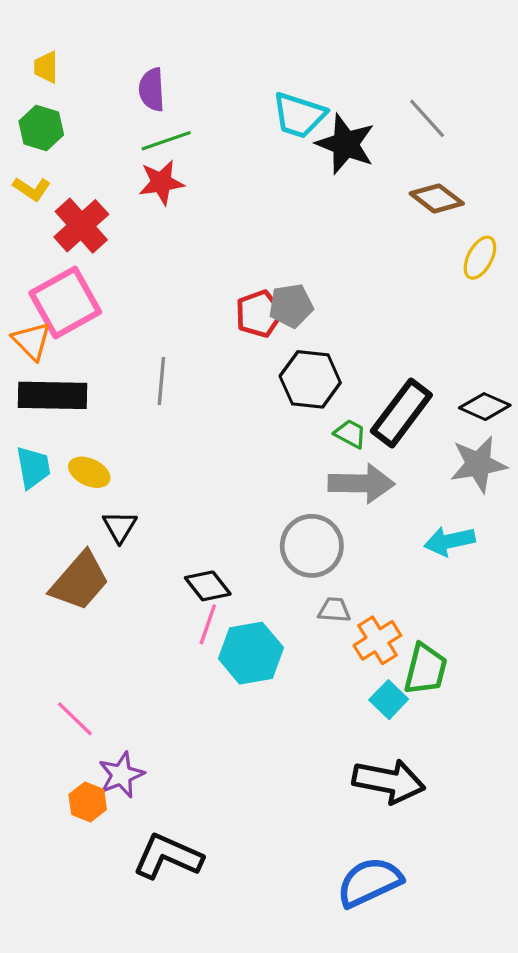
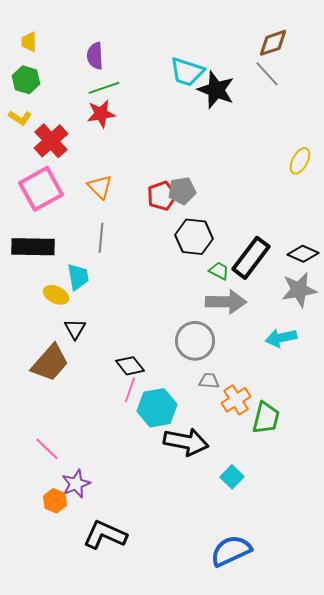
brown diamond: (437, 198) -> (273, 43), moved, turned -56
orange triangle: (32, 341) -> (100, 187), moved
cyan trapezoid: (33, 467) -> (78, 277), moved
cyan square: (389, 700) -> (232, 477), moved
black arrow: (389, 781) -> (186, 442), moved

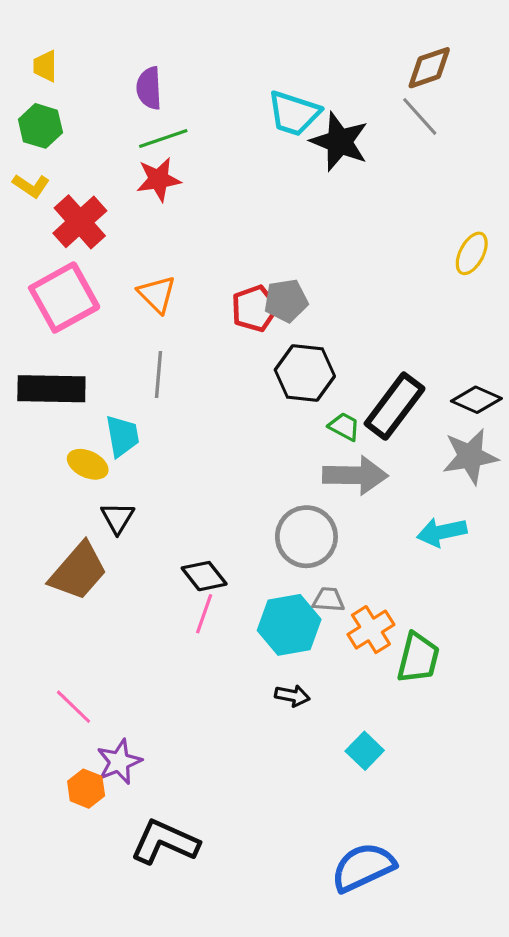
cyan hexagon: (157, 408) -> (289, 625), moved
black arrow: (186, 442) -> (292, 696), size x0.5

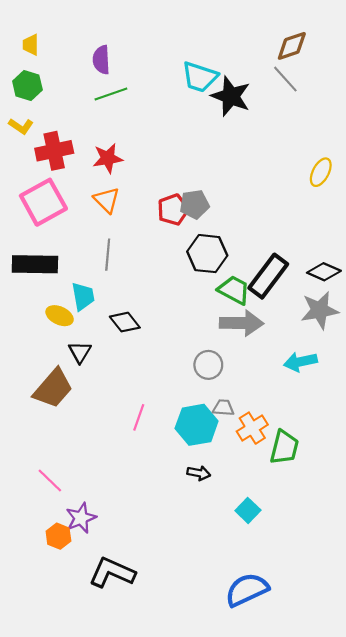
red star: (158, 179) -> (108, 158), moved
red cross: (80, 222) -> (54, 151), turned 30
green trapezoid: (344, 427) -> (234, 290), size x1.5
gray circle: (306, 537) -> (208, 365), size x0.7
black diamond: (204, 576) -> (125, 322), moved

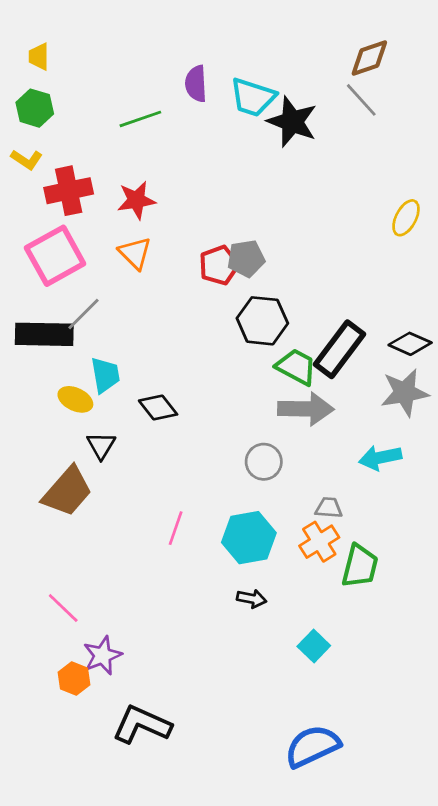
purple semicircle: (101, 60) -> (196, 84), moved
gray line: (108, 255) -> (84, 314), moved, turned 40
gray trapezoid: (223, 408) -> (329, 508), moved

